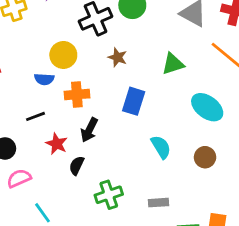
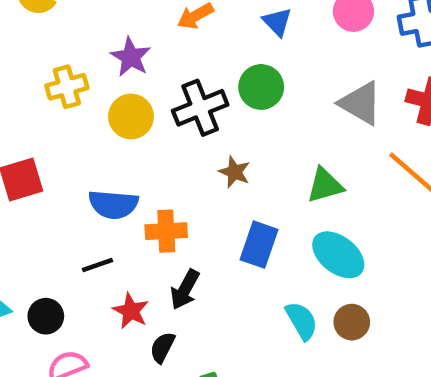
yellow circle: (63, 55) -> (131, 117), moved
blue semicircle: (44, 79) -> (113, 204), size x1.5
cyan ellipse: (207, 107) -> (338, 255), moved
brown circle: (205, 157) -> (352, 322), moved

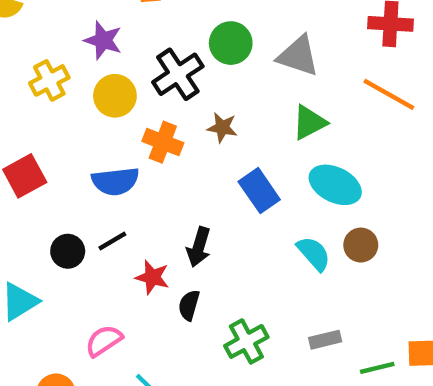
gray triangle: (361, 103) -> (298, 56), moved
orange cross: (166, 231) -> (163, 142), moved, turned 36
blue rectangle: (259, 245) -> (259, 191), turned -42
black circle: (46, 316) -> (68, 251), moved

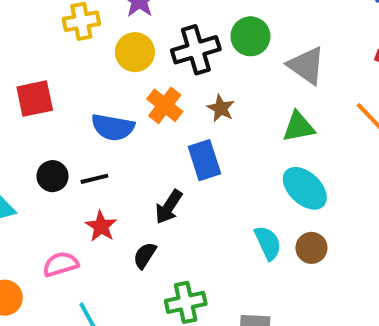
blue rectangle: (259, 191) -> (204, 160), moved
red star: (152, 277) -> (101, 226), moved

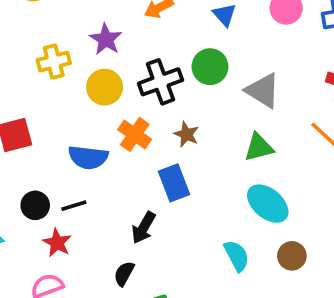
red star: (101, 226) -> (57, 243), moved
brown circle: (311, 248) -> (292, 256), moved

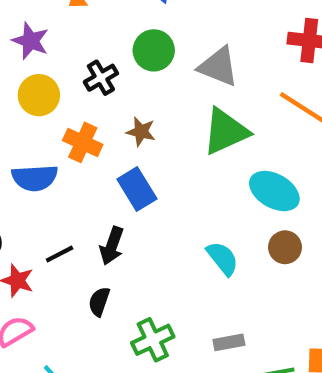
black cross: (160, 82) -> (101, 78), size x0.7
green triangle: (259, 147) -> (225, 131), size x1.4
cyan ellipse: (268, 204) -> (274, 191), moved
black line: (74, 206) -> (60, 254), moved

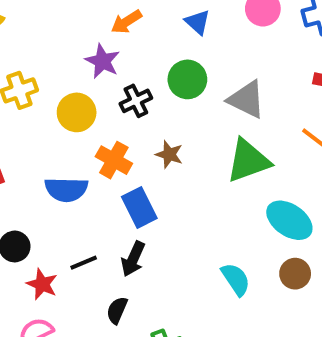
purple star: (31, 41) -> (103, 61), moved
blue rectangle: (137, 189) -> (139, 208), moved

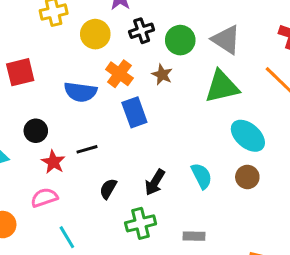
green circle: (187, 79) -> (180, 40), moved
black arrow: (133, 259) -> (155, 182), moved

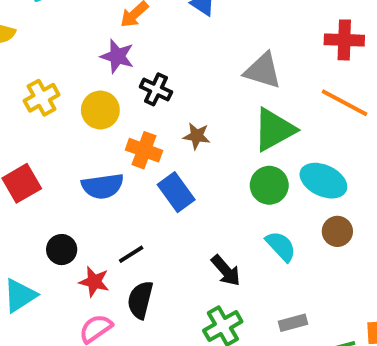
black cross: (142, 31) -> (156, 89), turned -30
green circle: (180, 40) -> (269, 185), moved
black arrow: (155, 182) -> (226, 271), turned -56
black semicircle: (108, 189) -> (140, 300), moved, size x1.4

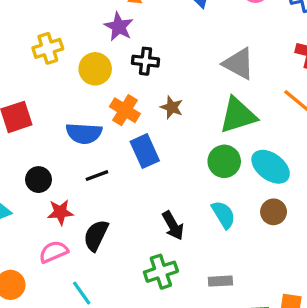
black cross: (156, 89) -> (145, 61), turned -30
black line: (131, 254) -> (97, 176), moved
red star: (94, 282) -> (60, 212), turned -30

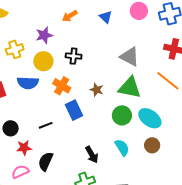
purple star: (119, 27) -> (44, 35), moved, turned 30
brown star: (172, 107) -> (97, 90), moved
green triangle: (238, 115) -> (130, 88), turned 30
blue semicircle: (84, 133) -> (28, 83), moved

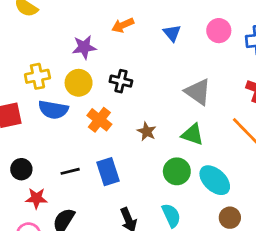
yellow cross: (15, 49) -> (37, 76), moved
green triangle: (130, 88) -> (192, 135), size x0.7
blue rectangle: (74, 110) -> (108, 172), moved
brown circle: (152, 145) -> (230, 218), moved

